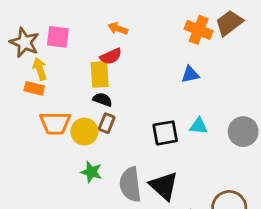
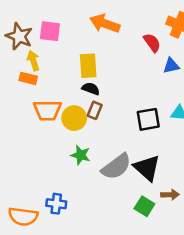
orange arrow: (118, 29) -> (105, 23), size x1.6
red semicircle: (111, 56) -> (152, 43), moved, turned -102
gray semicircle: (130, 184) -> (116, 167), turned -120

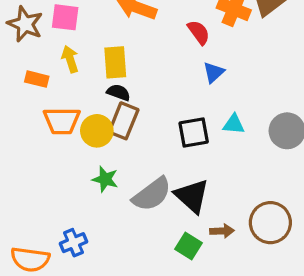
yellow arrow: (33, 61) -> (70, 59), moved
blue triangle: (171, 66) -> (214, 72), moved, turned -30
brown rectangle: (95, 110) -> (124, 121), size x1.5
blue cross: (56, 204) -> (73, 243), turned -30

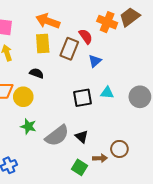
yellow rectangle: (115, 62) -> (43, 44), moved
brown rectangle: (124, 121) -> (69, 49), moved
black triangle: (192, 196) -> (82, 137), size x0.6
brown circle: (270, 223) -> (119, 149), moved, size x0.7

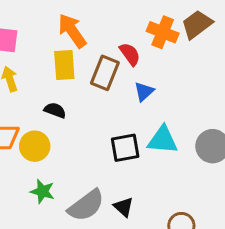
orange arrow: (48, 21) -> (72, 31), turned 35
cyan triangle: (107, 93) -> (163, 140), size x1.5

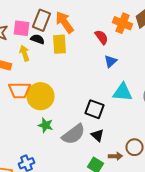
brown rectangle: (105, 73) -> (42, 20), moved
black semicircle: (55, 110) -> (38, 39), moved
yellow circle: (35, 146) -> (40, 96), size x1.4
black square: (125, 148) -> (94, 109), moved, turned 30

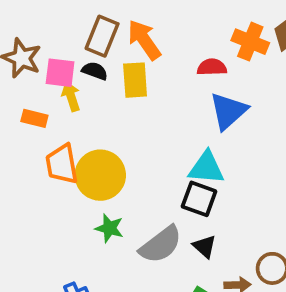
pink square: (22, 28) -> (60, 73), moved
red semicircle: (102, 37) -> (212, 67), turned -56
blue triangle: (110, 61) -> (228, 111), size x1.6
orange trapezoid: (20, 90) -> (62, 164), turned 80
cyan triangle: (122, 92) -> (206, 168), moved

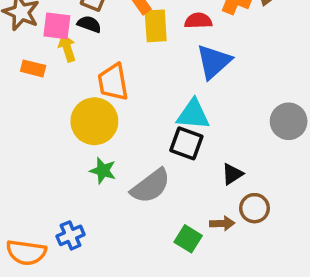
yellow rectangle: (135, 80) -> (156, 26), moved
orange trapezoid: (62, 164) -> (113, 82), moved
black triangle: (205, 246) -> (232, 174), moved, turned 45

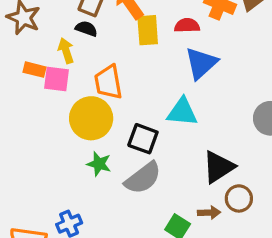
pink square: (57, 26) -> (56, 79), moved
black square: (186, 143) -> (143, 139), moved
black triangle: (232, 174) -> (218, 167), size x1.6

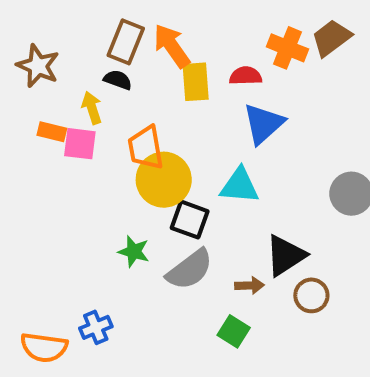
yellow circle: (91, 118) -> (164, 180), moved
brown arrow: (209, 213) -> (250, 285), moved

